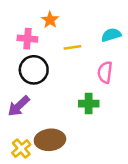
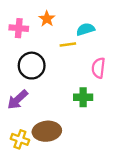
cyan semicircle: (111, 35) -> (85, 29), moved
pink cross: (27, 39) -> (19, 28), moved
yellow cross: (21, 149) -> (20, 139), turned -30

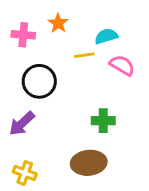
pink semicircle: (98, 68) -> (122, 65), moved, turned 114
brown ellipse: (47, 131) -> (89, 163), moved

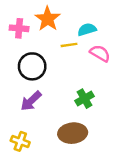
orange star: (58, 23) -> (48, 19), size x1.5
green cross: (103, 121) -> (85, 99), turned -30
purple arrow: (22, 124) -> (31, 101), moved

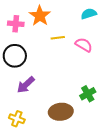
cyan semicircle: (87, 29) -> (89, 14), moved
black circle: (32, 66) -> (15, 56), moved
green cross: (85, 99) -> (88, 94), moved

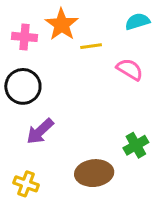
yellow line: (58, 38) -> (91, 46), moved

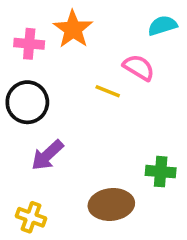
yellow line: (91, 46) -> (108, 91), moved, turned 30
pink semicircle: (130, 69) -> (139, 68), moved
green cross: (136, 145) -> (161, 172), turned 35

